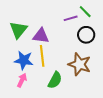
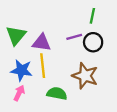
green line: (85, 12) -> (92, 16), turned 56
purple line: (71, 18) -> (74, 37), moved
green semicircle: (55, 80) -> (57, 93), turned -108

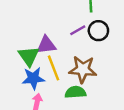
green triangle: (16, 35) -> (29, 56), moved
brown star: (85, 76) -> (83, 69), moved

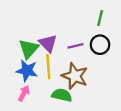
purple line: (78, 30) -> (75, 46), moved
purple triangle: (46, 45) -> (48, 43), turned 36

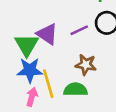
yellow line: (48, 67) -> (48, 84), moved
brown star: (75, 76) -> (86, 65), size x0.7

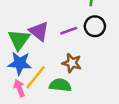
yellow line: (48, 84) -> (36, 77), turned 50
pink arrow: (32, 97) -> (19, 88), turned -42

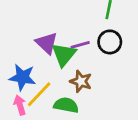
green triangle: (19, 40) -> (64, 55), moved

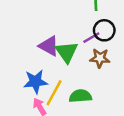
purple line: (80, 45) -> (91, 38), moved
brown star: (81, 81) -> (100, 58), moved

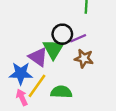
black circle: (104, 30) -> (62, 34), moved
purple triangle: (49, 46) -> (38, 57), moved

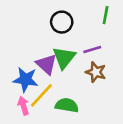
black circle: (62, 34) -> (62, 22), moved

